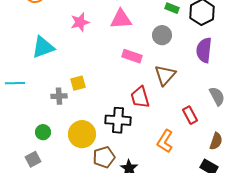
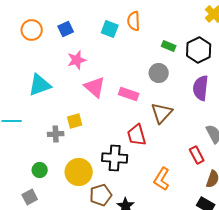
pink triangle: (121, 19) -> (95, 87), moved, turned 45
red rectangle: (190, 115) -> (197, 155), moved

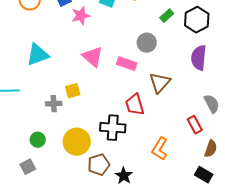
green rectangle: (169, 46) -> (167, 16), turned -64
pink star: (77, 60) -> (81, 16), moved
gray circle: (159, 73) -> (147, 43), moved

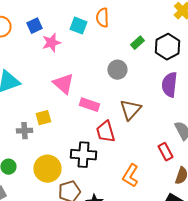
pink rectangle: (127, 64) -> (89, 105), moved

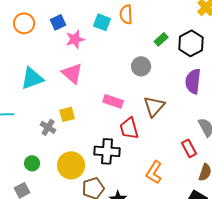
pink triangle: (63, 84) -> (72, 73), moved
gray cross: (24, 131) -> (48, 127), turned 35

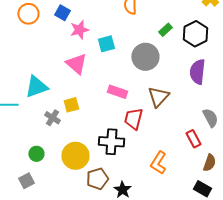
blue square: (58, 22) -> (62, 13), turned -35
cyan square: (102, 22) -> (106, 44), moved, turned -36
gray circle: (141, 66) -> (145, 57), size x1.4
cyan triangle: (32, 78) -> (36, 87), moved
red trapezoid: (129, 128) -> (133, 119), turned 30

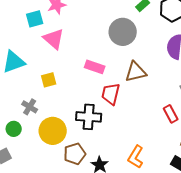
cyan square: (106, 44) -> (35, 19), moved
brown triangle: (158, 97) -> (136, 72), turned 35
gray cross: (52, 118) -> (30, 107), moved
orange L-shape: (158, 163) -> (136, 157), moved

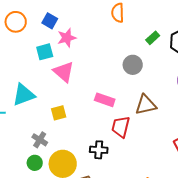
gray circle: (123, 32) -> (133, 65), size x0.7
black cross: (89, 117) -> (99, 150), size x0.7
green circle: (14, 129) -> (35, 163), moved

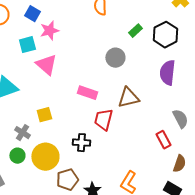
yellow square: (59, 113) -> (44, 115), moved

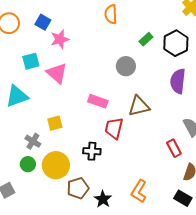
cyan square: (27, 45) -> (31, 61), moved

